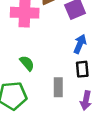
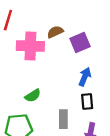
green semicircle: (27, 63) -> (33, 96), turned 98

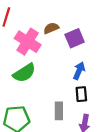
pink cross: (30, 46) -> (28, 42), turned 30
green semicircle: (33, 96) -> (24, 73), moved, size x1.5

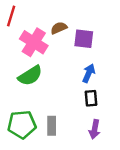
purple square: (75, 38) -> (84, 39), turned 30
gray rectangle: (59, 111) -> (52, 126), moved

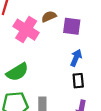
green semicircle: (30, 76) -> (17, 72), moved

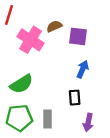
black rectangle: (78, 81) -> (75, 98), moved

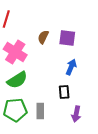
brown semicircle: (54, 26) -> (43, 37), moved, turned -40
pink cross: (31, 40) -> (15, 52), moved

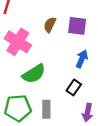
green semicircle: (17, 80) -> (34, 74), moved
black rectangle: (64, 92) -> (74, 87), turned 40

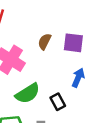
black rectangle: (74, 87) -> (58, 102), moved, turned -63

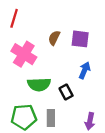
green semicircle: (28, 93) -> (39, 84), turned 30

